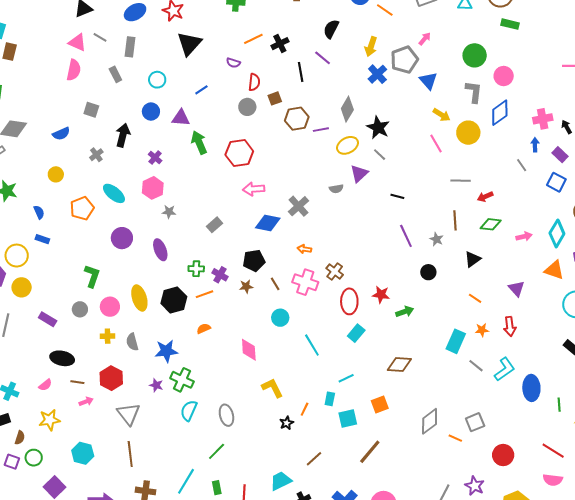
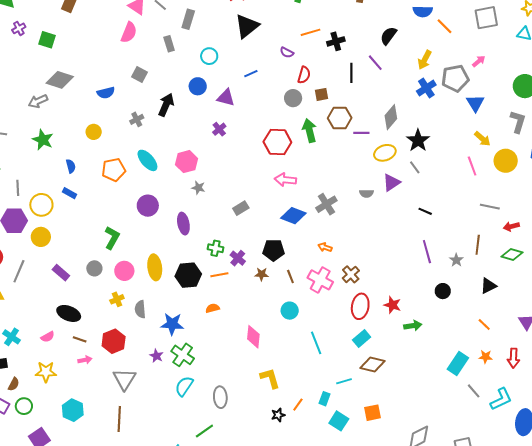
green arrow: (199, 142) -> (309, 131), moved
purple cross: (155, 158) -> (219, 129), moved
yellow cross: (108, 336) -> (117, 299), turned -32
brown diamond: (399, 364) -> (372, 365), moved
cyan square: (348, 418) -> (339, 421), turned 36

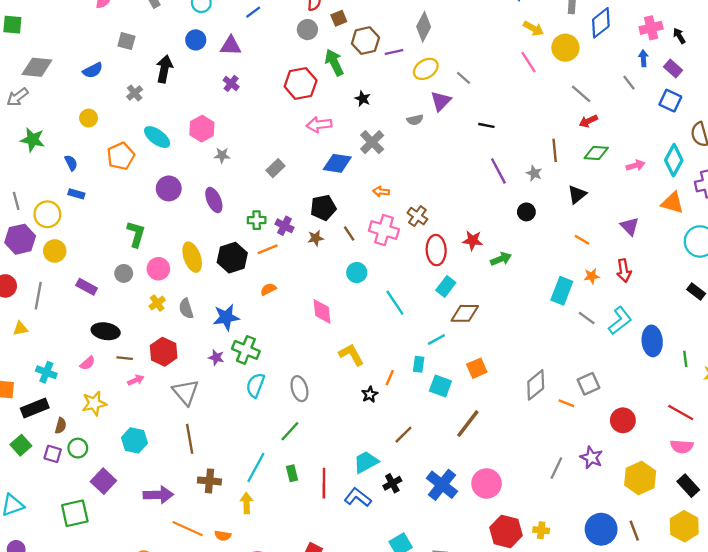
black star: (418, 140) -> (363, 99), moved, size x0.6
gray line: (490, 207) -> (581, 94), moved, turned 42

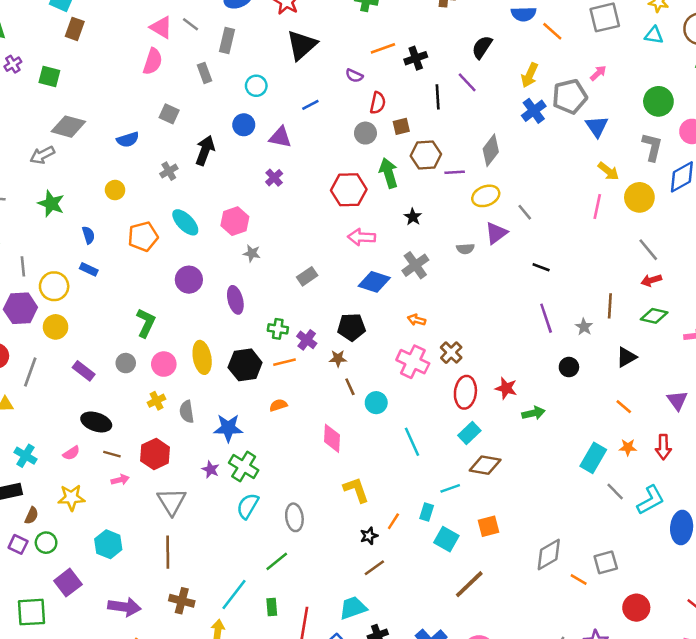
pink line: (529, 62) -> (597, 206), turned 35
brown line: (349, 234) -> (350, 387), moved
brown line: (403, 435) -> (374, 568), moved

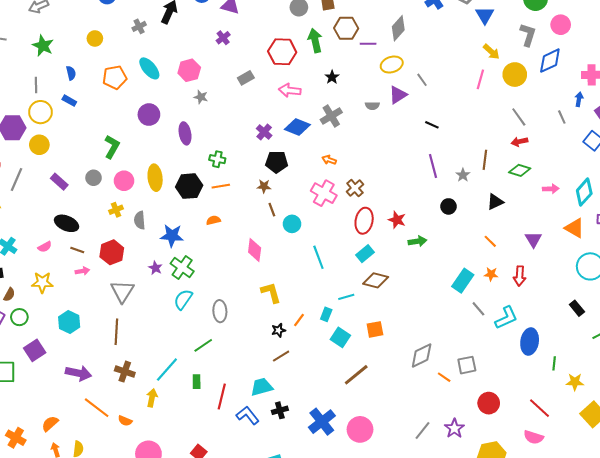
gray line: (23, 266) -> (36, 85), moved
gray rectangle: (307, 276) -> (246, 78), moved
purple cross: (307, 340) -> (264, 132), moved

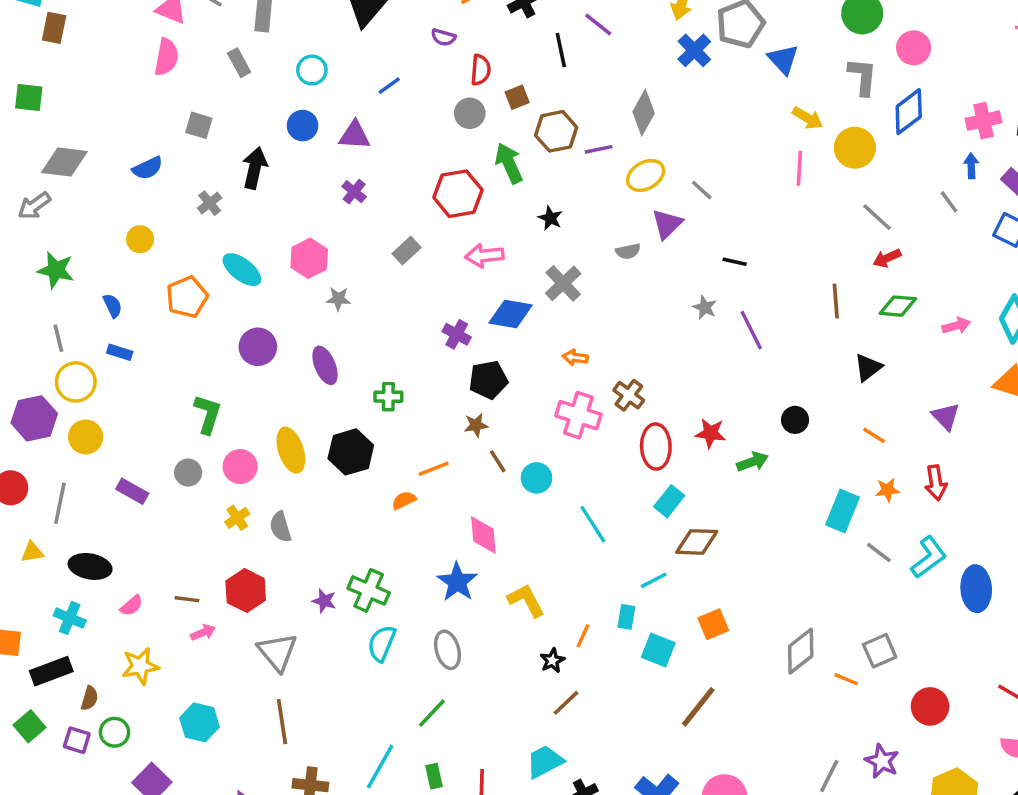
gray star: (463, 175) -> (705, 307), moved
orange line: (221, 186) -> (434, 469), moved
black circle: (449, 206) -> (795, 420), moved
black ellipse: (67, 223) -> (90, 566), moved
blue star: (172, 236) -> (457, 582), moved, turned -30

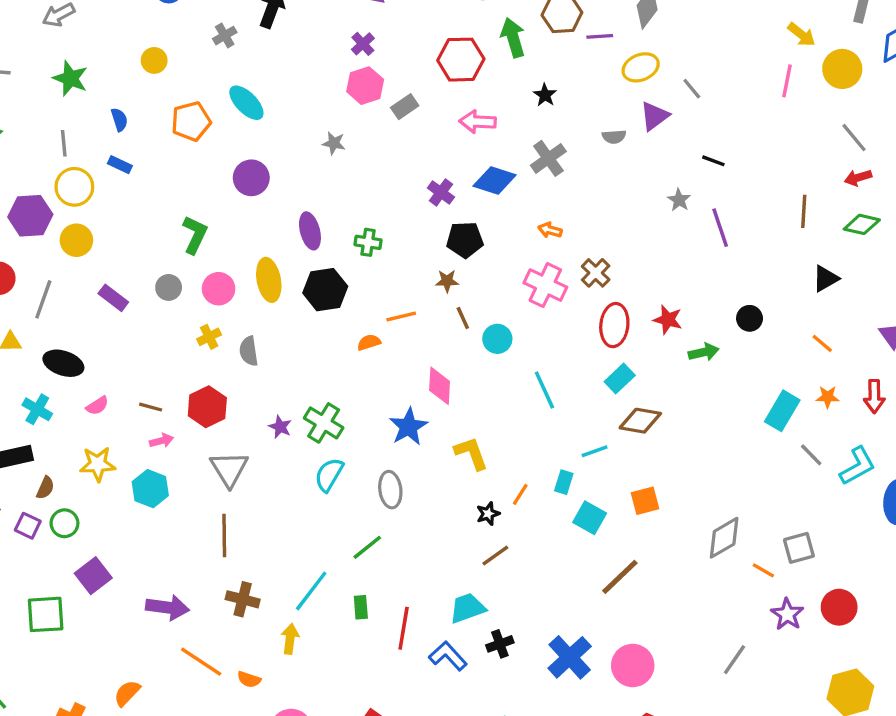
pink hexagon: (309, 258) -> (365, 86), moved
purple ellipse: (325, 365) -> (310, 231), moved
cyan hexagon: (199, 722) -> (150, 489), moved
purple star: (882, 761) -> (787, 614), moved

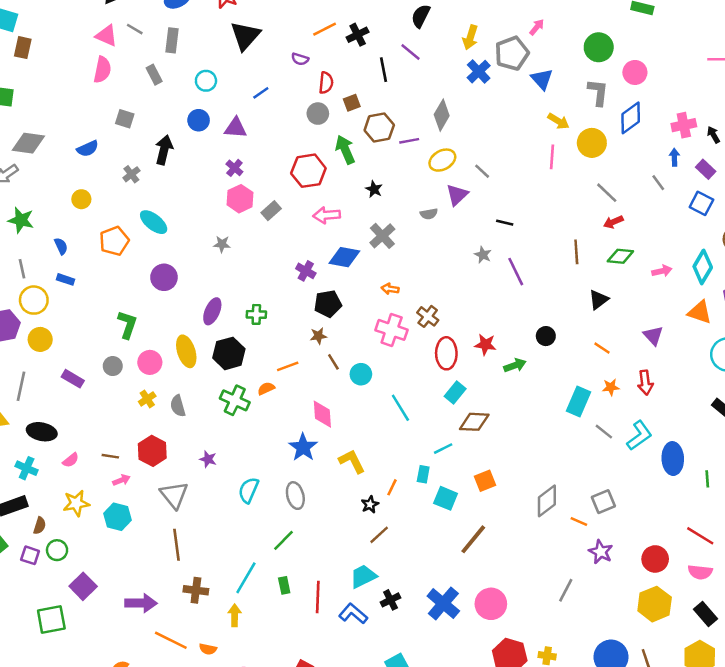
purple ellipse: (310, 231) -> (212, 311), turned 45
green cross: (324, 423) -> (235, 400), moved
red circle: (839, 607) -> (655, 559), moved

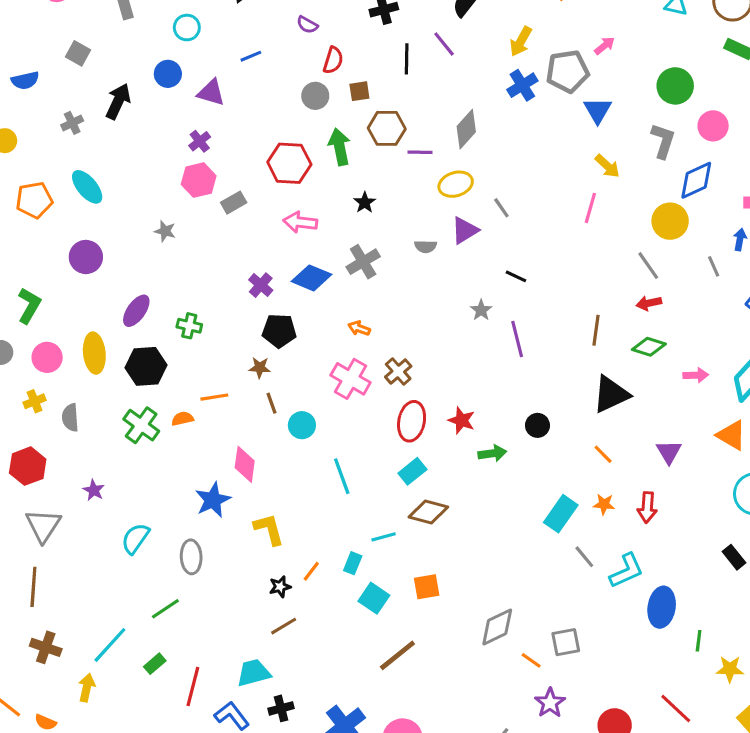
yellow circle: (592, 143) -> (670, 221), moved
black triangle: (598, 300) -> (611, 394), size x1.5
green rectangle: (284, 585) -> (155, 664), turned 49

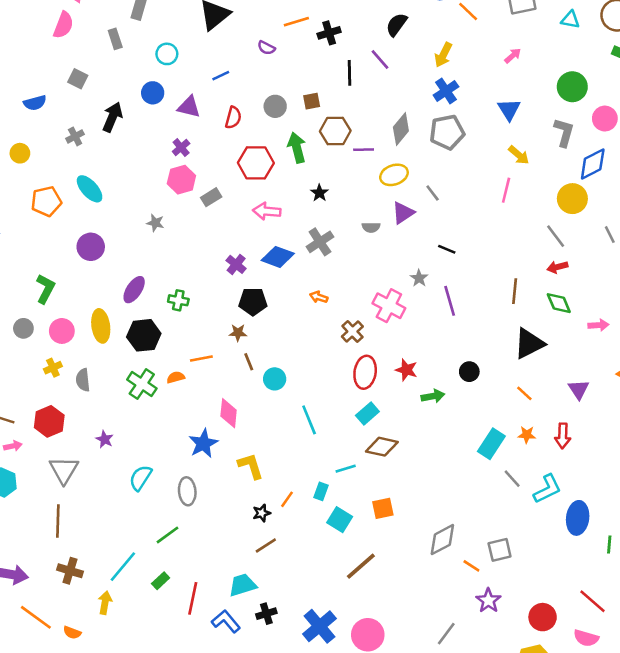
red semicircle: (333, 60) -> (233, 118), moved
gray pentagon: (568, 71) -> (447, 132), moved
green diamond: (649, 347) -> (559, 303), turned 52
pink cross: (351, 379) -> (389, 306), moved

